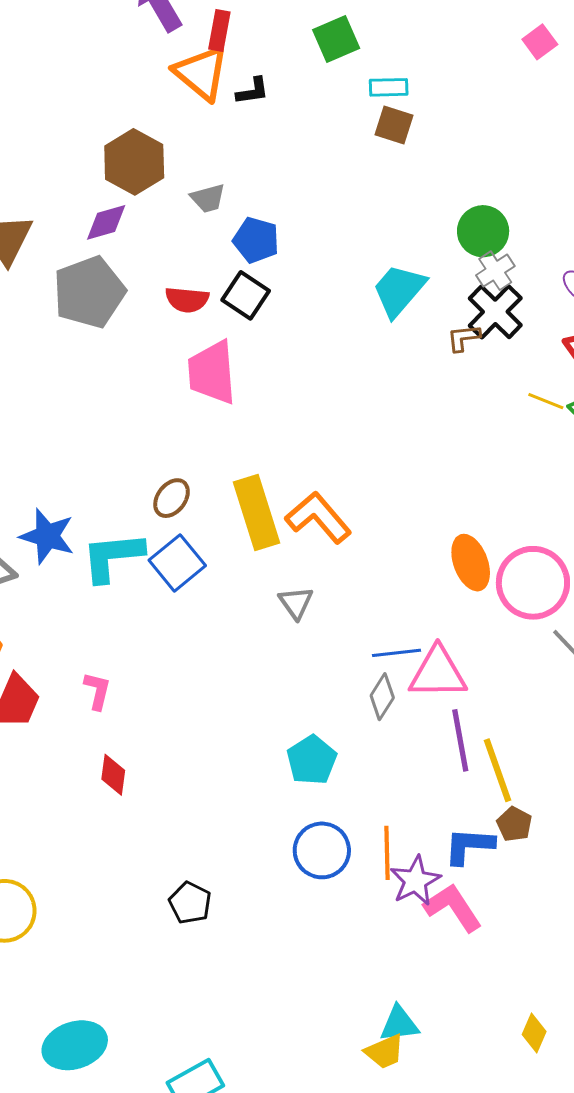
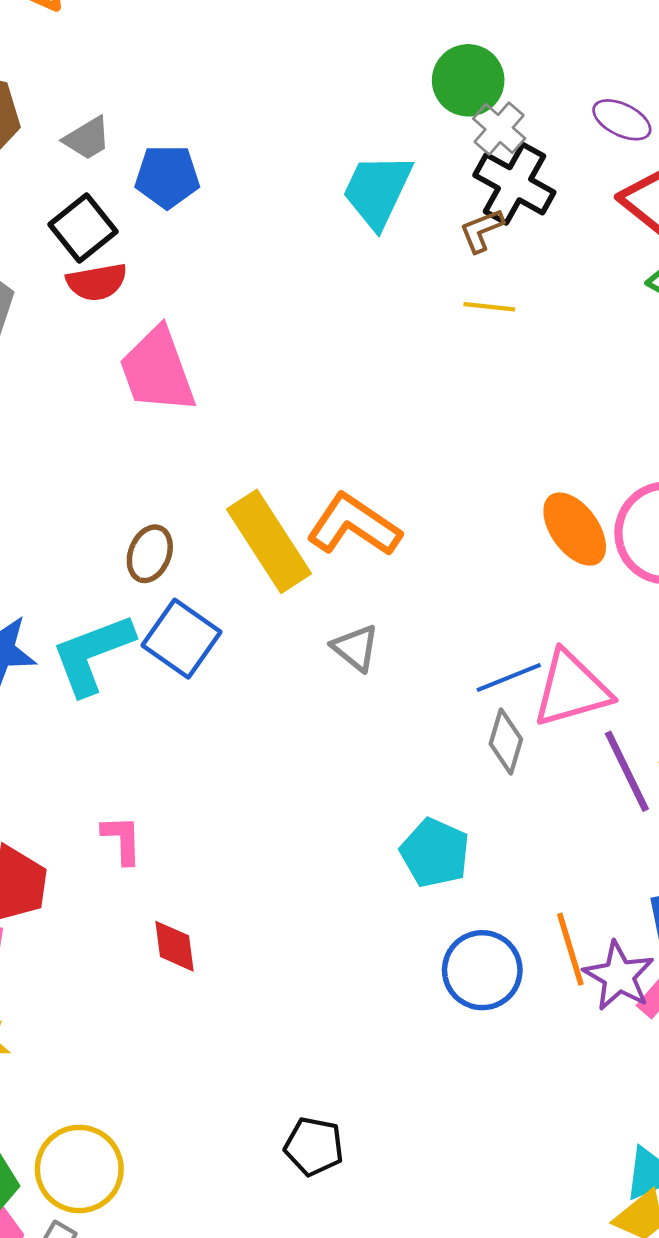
black square: (246, 295) -> (83, 228), moved, turned 33
yellow line: (546, 401) -> (489, 307), moved
black pentagon: (190, 903) -> (314, 1146), moved

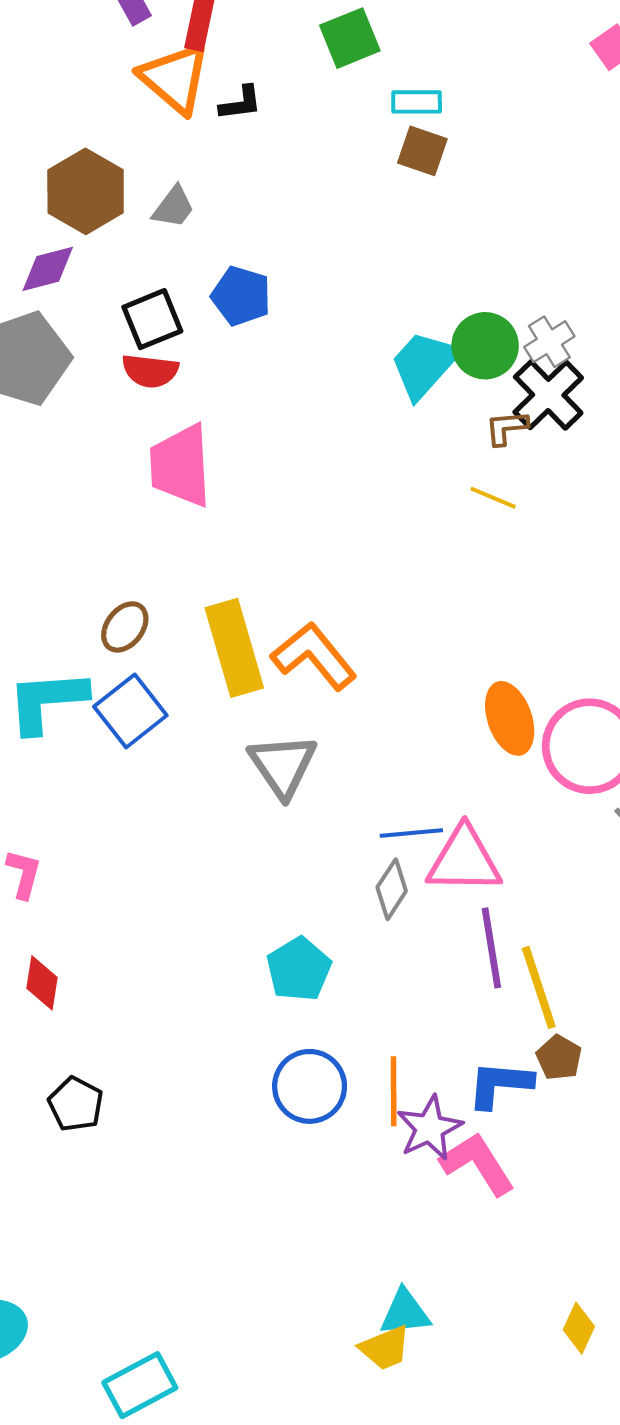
green circle: (468, 80) -> (485, 346), moved
gray trapezoid: (87, 138) -> (174, 207), moved, turned -39
gray triangle: (355, 648) -> (283, 766), size x1.5
black pentagon: (314, 1146) -> (76, 1104), moved

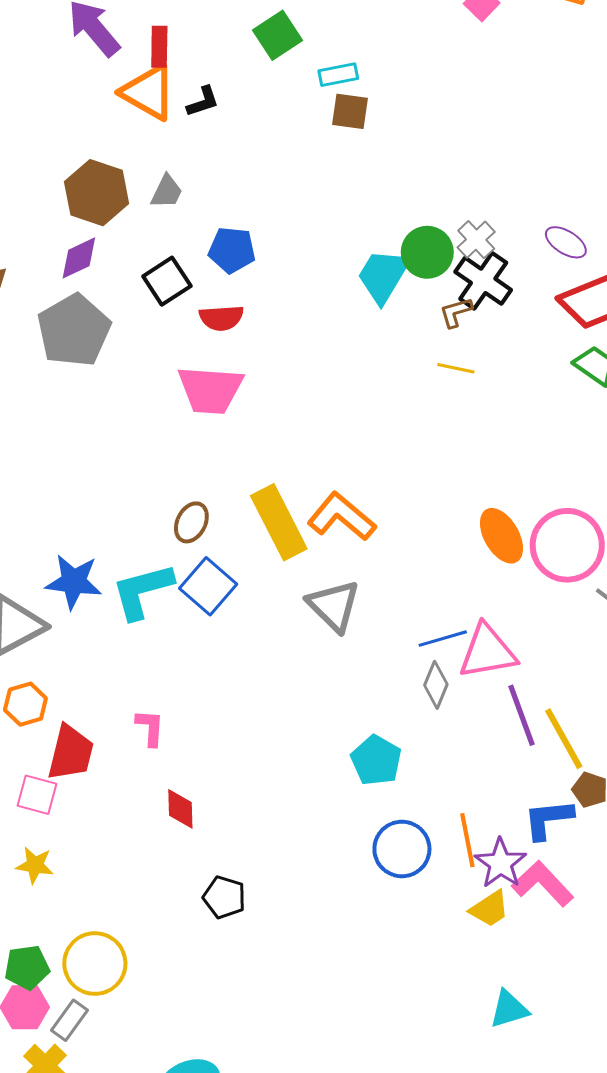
red semicircle: (150, 371) -> (221, 318), moved
pink trapezoid: (180, 466) -> (210, 390), turned -72
yellow trapezoid: (385, 1348) -> (490, 909), moved

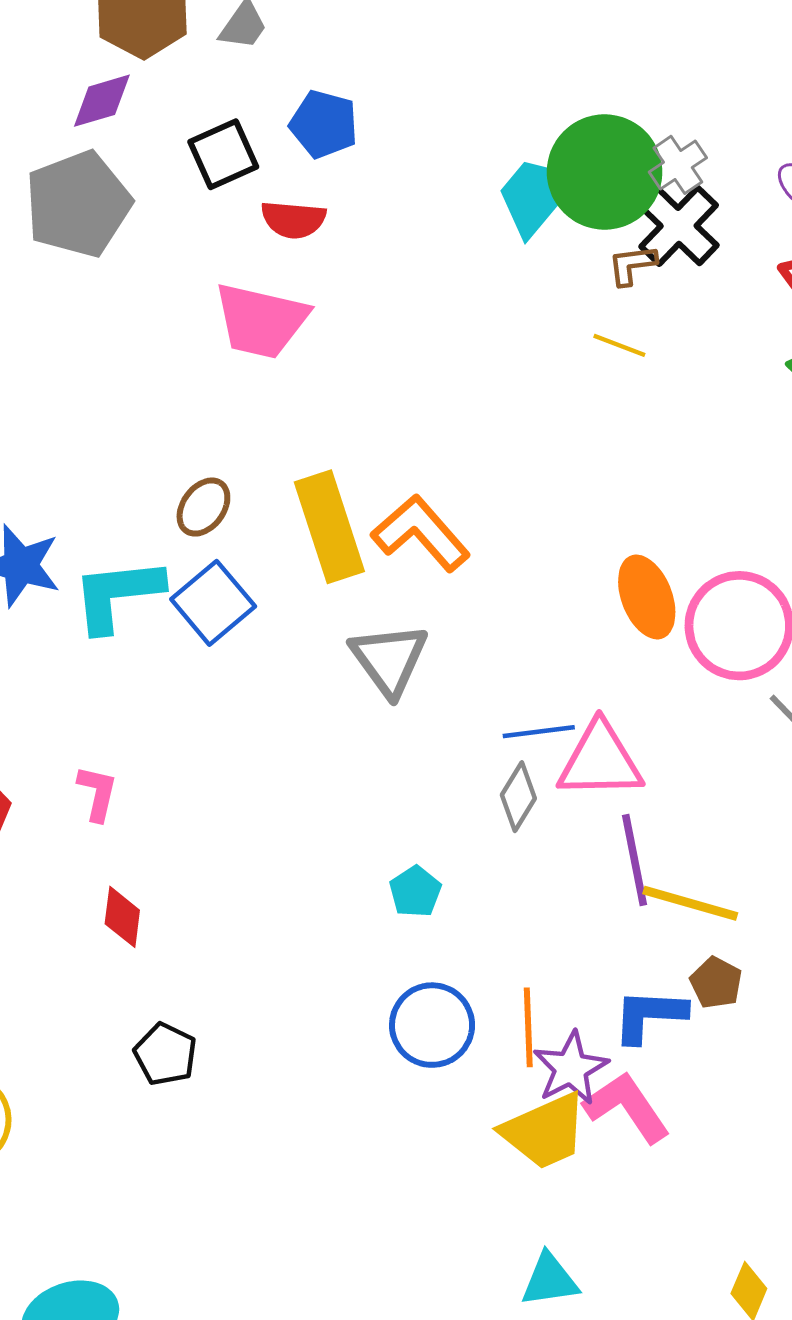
green circle: (427, 252) -> (605, 172), size x1.5
yellow line: (564, 739) -> (690, 903), turned -54
cyan pentagon: (376, 760) -> (415, 892), size x0.7
yellow trapezoid: (490, 909) -> (545, 1131), size x1.5

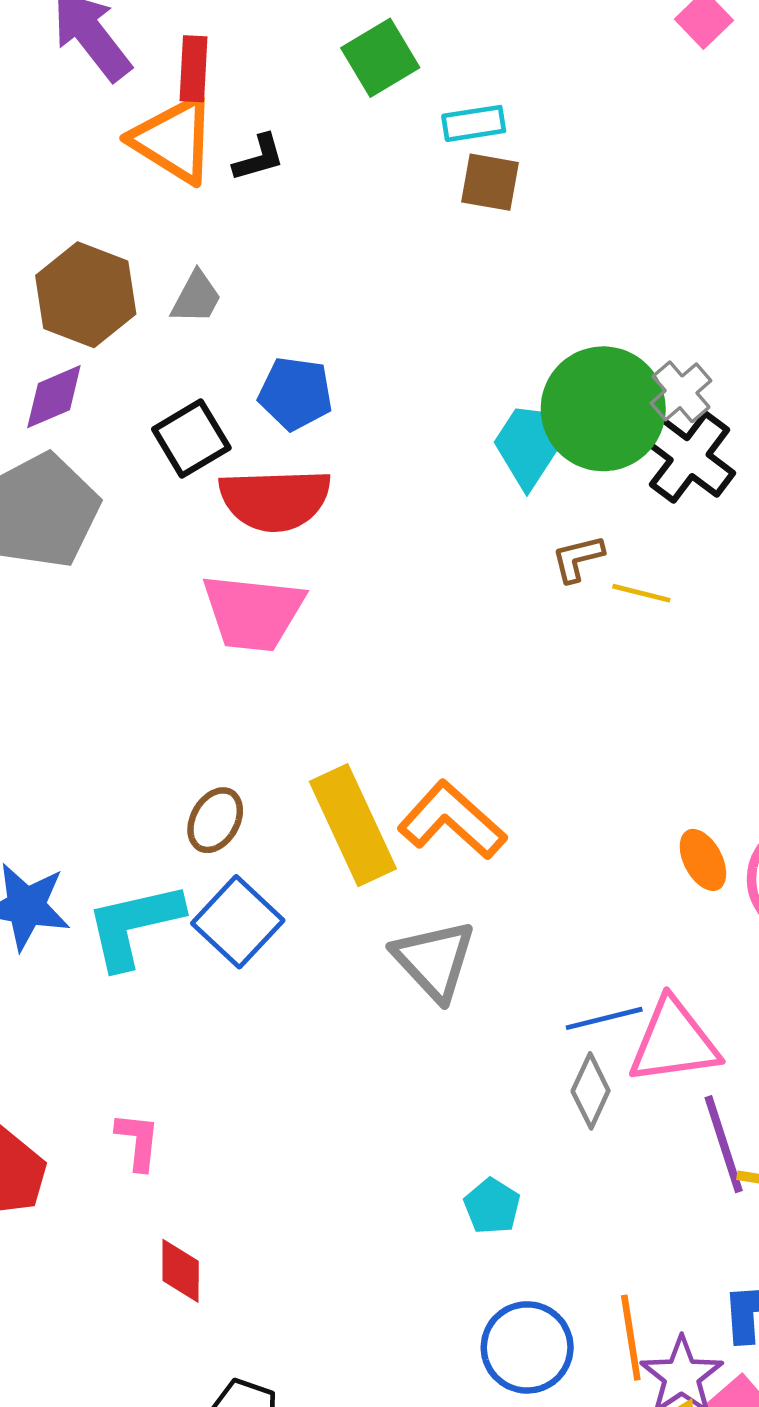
red semicircle: (293, 220) -> (275, 500), size x1.6
brown L-shape: (632, 265) -> (578, 558), moved
orange ellipse: (647, 597) -> (703, 860), size x0.7

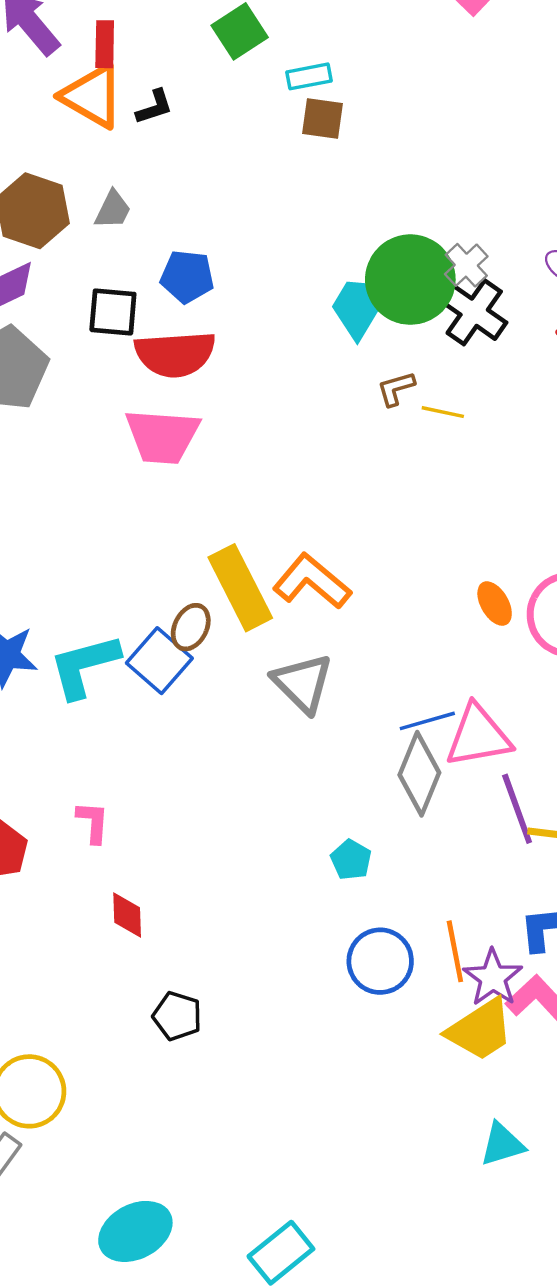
black square: (191, 438) -> (113, 312), turned 38
brown ellipse: (215, 820) -> (191, 627), moved
gray diamond: (591, 1091) -> (419, 774), size x1.5

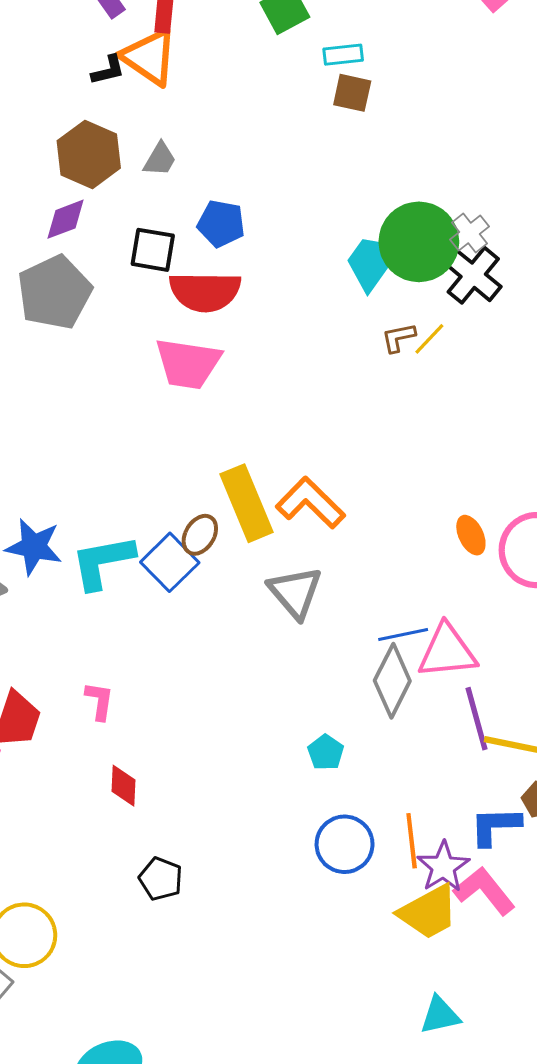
black L-shape: (154, 107) -> (108, 70), moved
yellow line: (443, 412) -> (429, 339), moved, turned -63

